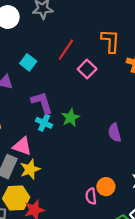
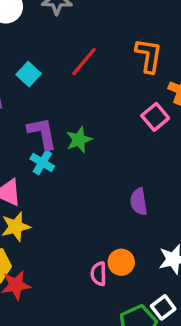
pink square: (87, 69) -> (155, 117), moved
green star: (71, 118) -> (79, 140), moved
purple semicircle: (115, 133) -> (139, 202), moved

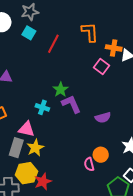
cyan square: (29, 74) -> (29, 33), moved
purple L-shape: (42, 133) -> (71, 104), moved
purple semicircle: (139, 202) -> (103, 118), turned -84

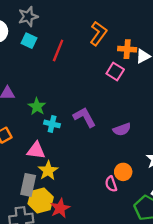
orange L-shape: (90, 32) -> (98, 33), turned 45
green star: (61, 90) -> (37, 106), moved
gray rectangle: (16, 148) -> (28, 185), moved

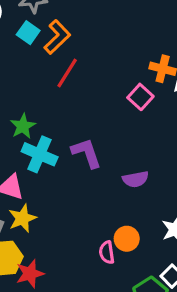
orange L-shape: (98, 33) -> (57, 37), moved
red line: (58, 51) -> (67, 73), moved
cyan cross: (52, 124) -> (40, 154), size x1.5

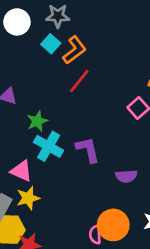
orange circle: (127, 239) -> (113, 225), size x1.5

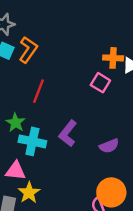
red line: (79, 81) -> (38, 91), moved
purple L-shape: (88, 150) -> (68, 133), turned -112

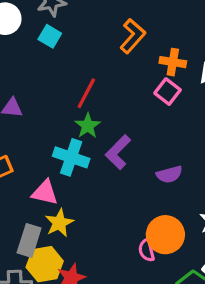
orange L-shape: (28, 50) -> (133, 36), moved
orange cross: (113, 58) -> (173, 62), moved
green star: (16, 123) -> (88, 126), moved

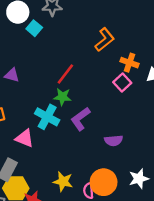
cyan square: (50, 36) -> (34, 28), moved
green star: (88, 126) -> (62, 97), turned 30
yellow star: (59, 223) -> (63, 182), moved, turned 30

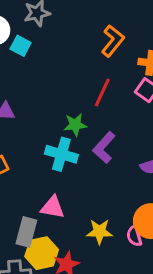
red line: (65, 74) -> (102, 92), moved
pink triangle: (25, 138) -> (53, 207), moved

